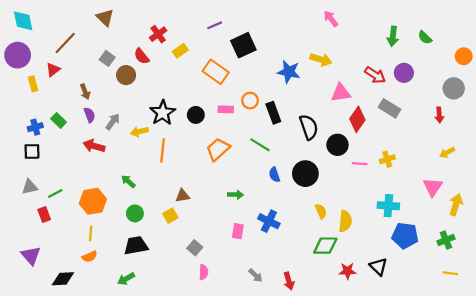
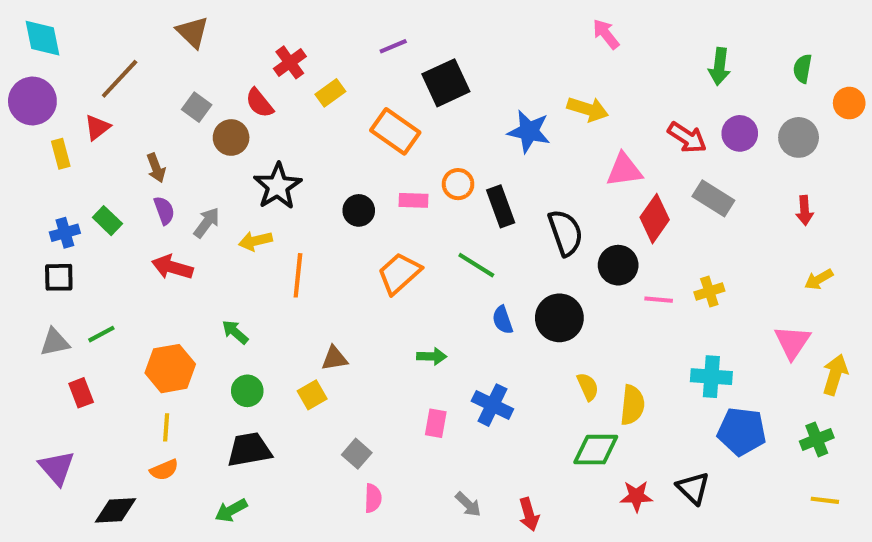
green semicircle: (425, 37) -> (803, 69), moved, turned 56
gray circle: (454, 88) -> (799, 137), moved
black star: (163, 113) -> (278, 186), moved
green line: (55, 194) -> (101, 334), moved

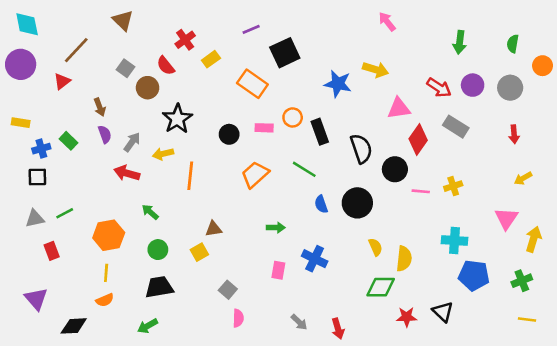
yellow rectangle: (61, 154) -> (21, 123), moved, turned -66
red arrow: (172, 267) -> (127, 173), moved

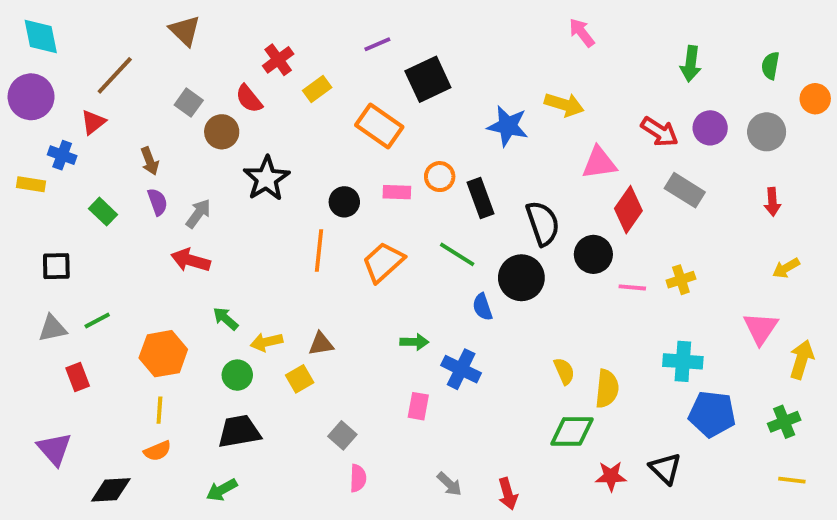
blue cross: (41, 149) -> (62, 155), moved, turned 36
yellow arrow: (163, 154) -> (266, 342), moved
orange line: (190, 176) -> (319, 251), moved
black circle: (357, 203) -> (521, 278), moved
blue cross: (315, 259) -> (461, 369), moved

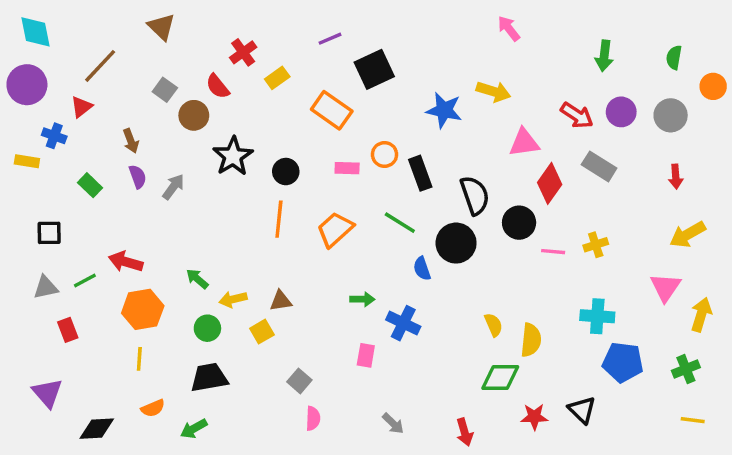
black circle: (344, 202) -> (286, 172), moved
red arrow: (191, 260) -> (126, 262), moved
yellow arrow: (786, 268) -> (688, 235), size x1.5
orange semicircle: (157, 451) -> (153, 408), moved
red arrow: (508, 494) -> (465, 432), moved

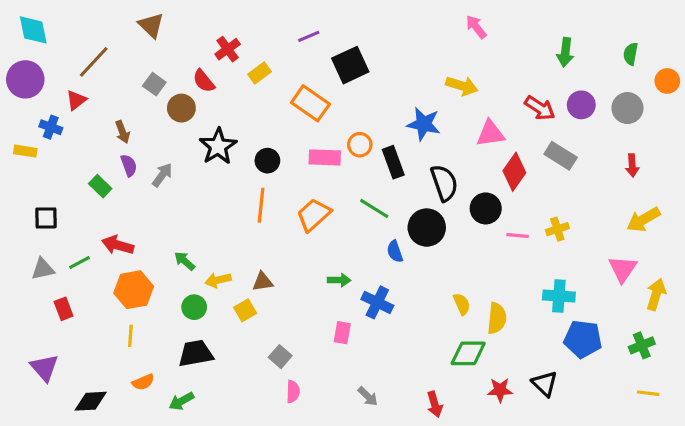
blue star: (444, 110) -> (424, 124), moved
pink rectangle: (347, 168) -> (325, 157), size x1.4
green rectangle: (90, 185) -> (100, 186), moved

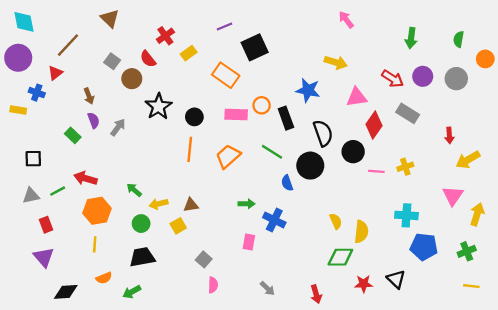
red arrow: (632, 165) -> (449, 135), moved
purple triangle: (44, 368) -> (44, 257), moved

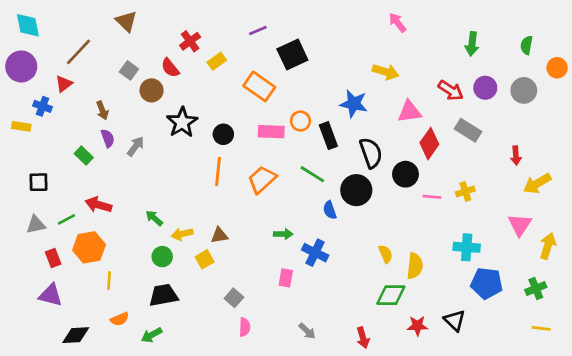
orange hexagon: (97, 211) -> (89, 247), moved
purple triangle: (44, 257) -> (50, 295), turned -35

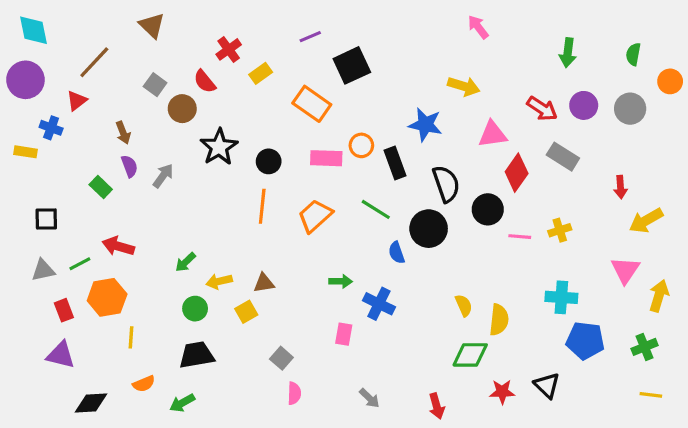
green arrow: (154, 218) -> (185, 262), turned -84

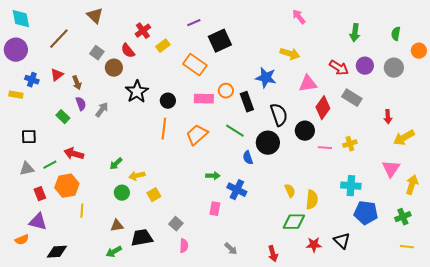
red triangle: (77, 101) -> (57, 75), moved
brown triangle: (264, 283) -> (117, 226), moved
black trapezoid: (197, 355) -> (142, 238), moved
orange semicircle: (144, 384) -> (22, 240), moved

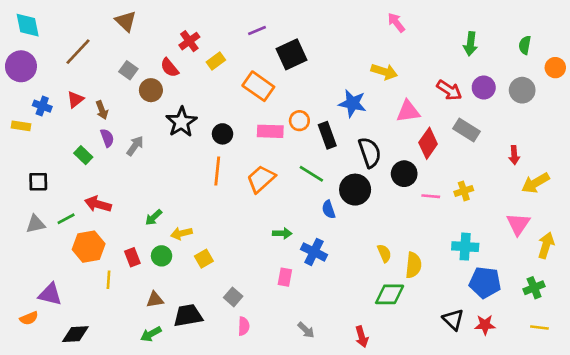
red rectangle: (40, 194) -> (132, 257), moved
red star: (314, 245) -> (485, 325), moved

